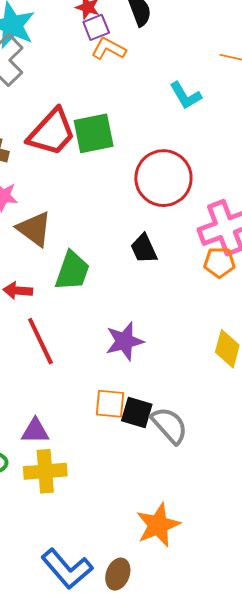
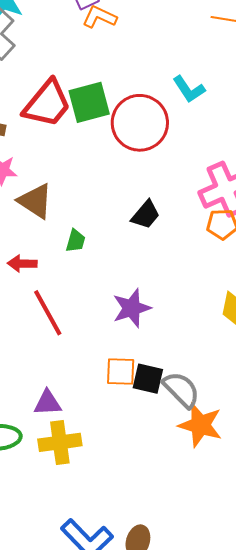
cyan L-shape: (186, 96) -> (189, 89), moved
red circle: (163, 178) -> (140, 123), moved
black trapezoid: (144, 249) -> (146, 215), turned -112
green trapezoid: (72, 271) -> (76, 241), size x0.6
orange star: (158, 525) -> (200, 425), moved, turned -30

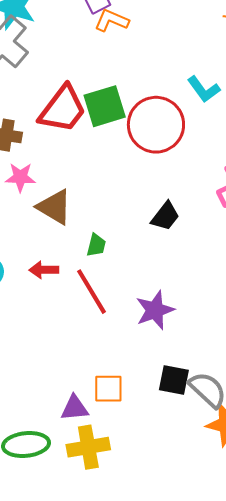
red line: (48, 313) -> (91, 292), moved
orange square: (121, 372) -> (108, 389), moved

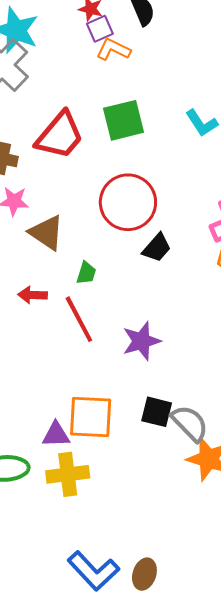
green square: (105, 106) -> (124, 120), moved
red circle: (156, 125) -> (128, 202), moved
orange square: (108, 389) -> (91, 417), size x1.5

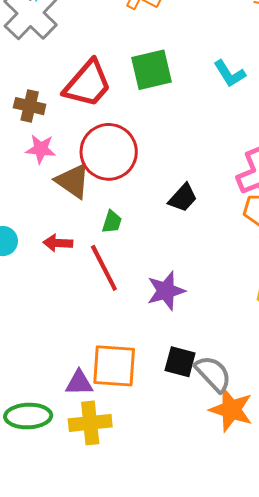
red circle: (128, 202) -> (109, 152), moved

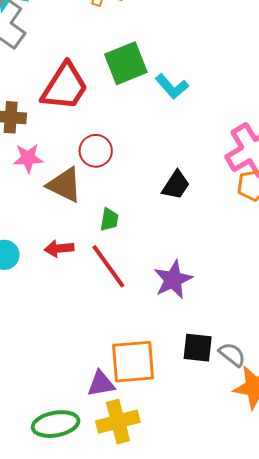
cyan L-shape: (230, 74) -> (172, 87), moved
red circle: (109, 152) -> (96, 151), size x0.6
gray semicircle: (213, 374) -> (232, 355), size x0.7

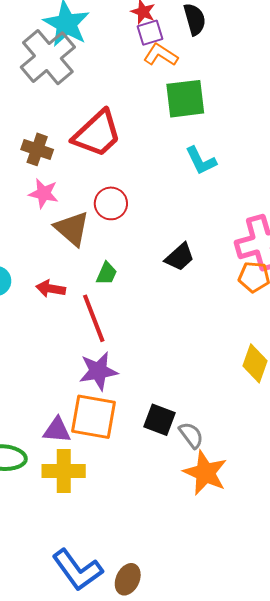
green square: (126, 63) -> (185, 99), moved
purple star: (173, 280) -> (98, 371), moved

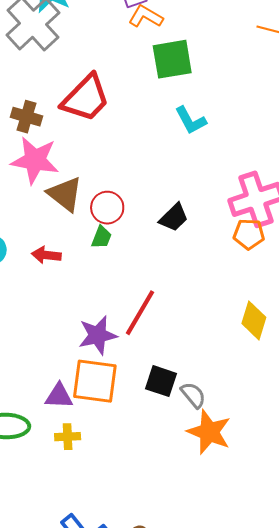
pink star: (44, 193) -> (35, 160), size x1.6
red circle: (111, 203) -> (107, 208), moved
red line: (94, 318) -> (140, 313), moved, turned 54
yellow cross: (64, 471) -> (68, 437), size x0.6

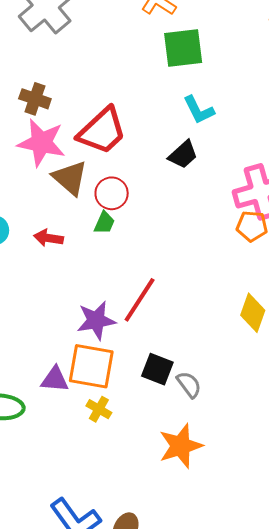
red trapezoid: (86, 98) -> (102, 131), moved
black trapezoid: (174, 218) -> (183, 155), moved
orange star: (209, 432) -> (181, 446), moved, turned 30
yellow cross: (68, 437) -> (99, 409), moved, turned 30

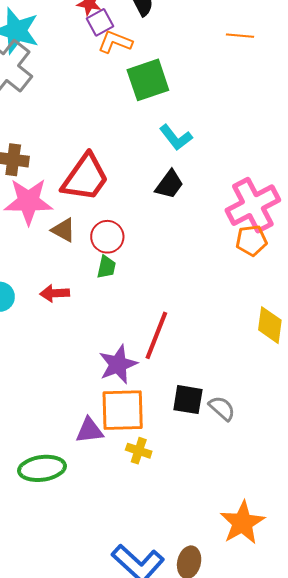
brown triangle: (70, 178) -> (63, 230), size x0.7
orange star: (181, 446) -> (242, 523), moved

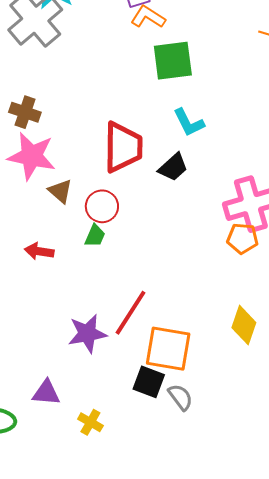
red trapezoid: (85, 178) -> (123, 147), moved, turned -46
orange square: (123, 410) -> (168, 349), moved

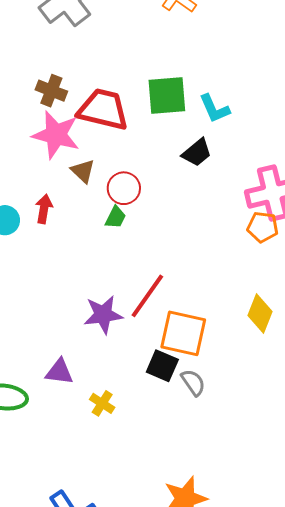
green square: (173, 61) -> (167, 96), moved
red trapezoid: (123, 147) -> (103, 109), moved, turned -80
red arrow: (39, 251) -> (44, 209), moved, turned 88

